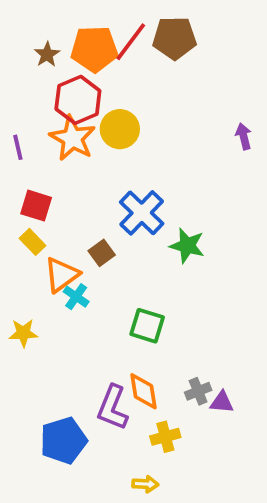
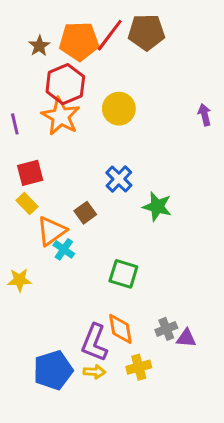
yellow circle: (120, 129) -> (119, 109), moved
red square: (36, 206) -> (30, 173), turned -32
blue cross: (142, 213) -> (119, 179), size x0.7
yellow arrow: (145, 484) -> (94, 372), moved

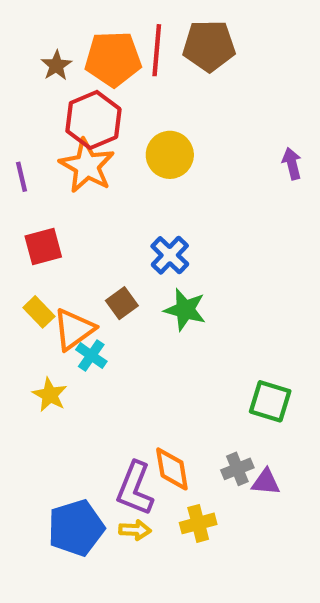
red line: (110, 35) -> (157, 50), turned -32
yellow rectangle: (27, 203) -> (39, 312), moved
green star: (157, 207) -> (185, 310), moved
green square: (123, 274) -> (270, 401), moved
yellow star: (19, 280) -> (50, 395), moved, turned 30

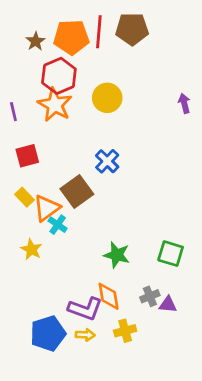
brown square: (122, 303) -> (77, 192), size x1.6
green star: (185, 310) -> (117, 255), moved
purple L-shape: (135, 489) -> (85, 309), turned -92

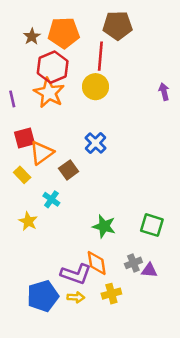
red line: (99, 32) -> (100, 56), moved
brown square: (77, 192) -> (69, 170), size x0.7
orange triangle: (47, 208) -> (42, 153), moved

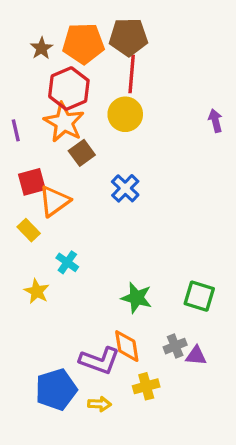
brown pentagon: (118, 25) -> (128, 37), moved
brown square: (69, 170) -> (82, 153), moved
yellow arrow: (76, 297) -> (99, 404), moved

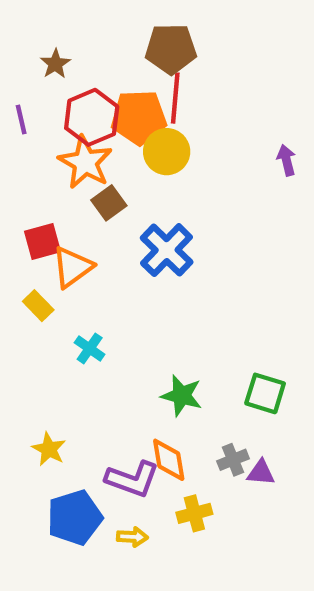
orange pentagon: (83, 43) -> (139, 117), moved
purple line: (16, 130) -> (21, 119), moved
blue cross: (125, 188) -> (167, 250), size x1.4
yellow star: (37, 291) -> (49, 449), moved

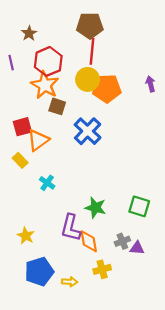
orange pentagon: (139, 117) -> (107, 88), moved
brown square: (109, 203) -> (57, 106), turned -36
purple L-shape: (132, 479) -> (71, 228), moved, turned 84

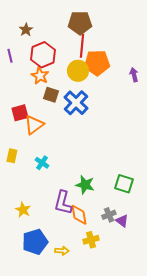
orange star: (45, 85) -> (40, 76), size x0.7
orange pentagon: (107, 88) -> (97, 63), moved
blue cross: (88, 131) -> (76, 103), moved
yellow rectangle: (20, 160) -> (12, 156), moved, turned 56
purple triangle: (137, 248) -> (122, 221), turned 32

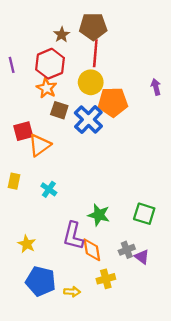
brown star: (26, 30) -> (62, 35), moved
orange pentagon: (97, 63) -> (113, 102), moved
blue pentagon: (35, 242) -> (41, 281), turned 30

